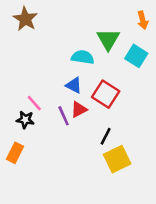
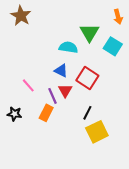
red triangle: (79, 109) -> (65, 91), turned -32
black star: (25, 120) -> (15, 114), moved
orange rectangle: (15, 153) -> (46, 113), moved

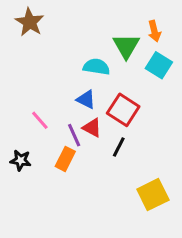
orange arrow: (118, 17) -> (154, 31), moved
red triangle: (65, 91) -> (92, 128), turned -32
black line: (87, 113) -> (119, 147), moved
yellow square: (97, 132) -> (153, 195), moved

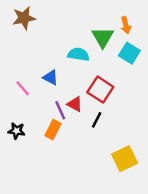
brown star: (30, 22) -> (24, 18), turned 30
blue triangle: (86, 99) -> (51, 77), moved
pink line: (40, 120) -> (23, 88), moved

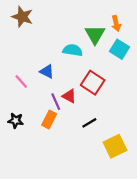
brown star: (24, 18) -> (22, 17), turned 30
black line: (97, 120) -> (89, 123), moved, turned 32

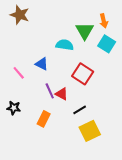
red triangle: (69, 96) -> (62, 94), moved
orange rectangle: (49, 119) -> (44, 119), moved
yellow square: (115, 146) -> (90, 131), moved

